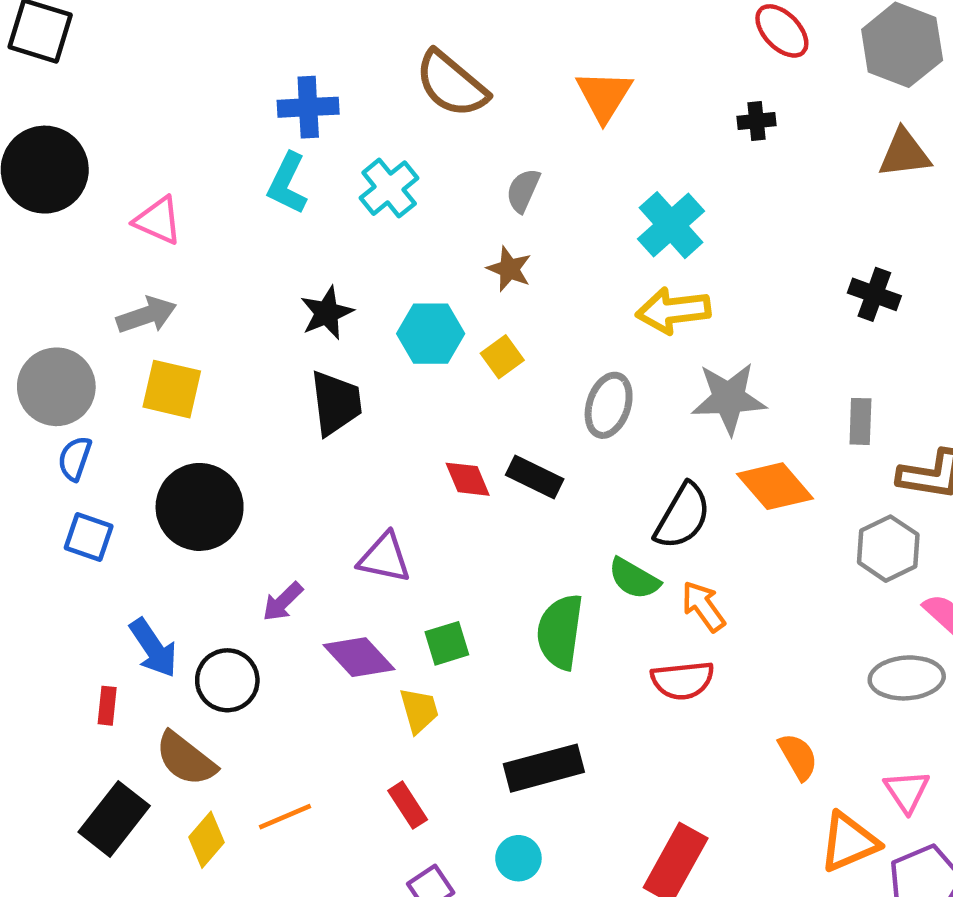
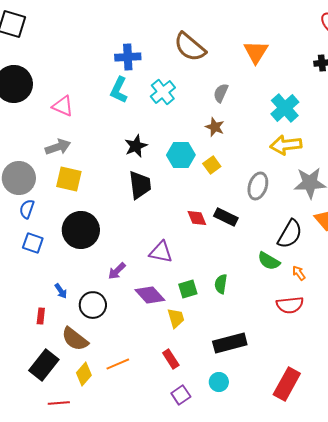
orange arrow: (703, 606) -> (299, 273), size x0.7
green semicircle: (560, 632) -> (221, 284), moved, size x0.6
blue arrow: (153, 648) -> (61, 291), size x0.6

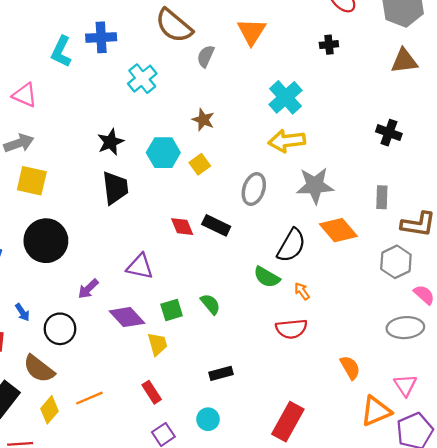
cyan L-shape: (119, 90) -> (61, 52), moved
gray semicircle: (221, 93) -> (206, 56), moved
green semicircle: (221, 284) -> (210, 304), turned 132
black rectangle: (230, 343) -> (221, 373), size x0.6

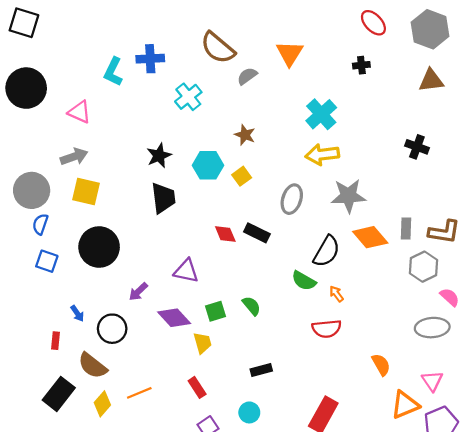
gray semicircle: (206, 56) -> (247, 76), turned 30
gray rectangle: (382, 197) -> (406, 228), moved

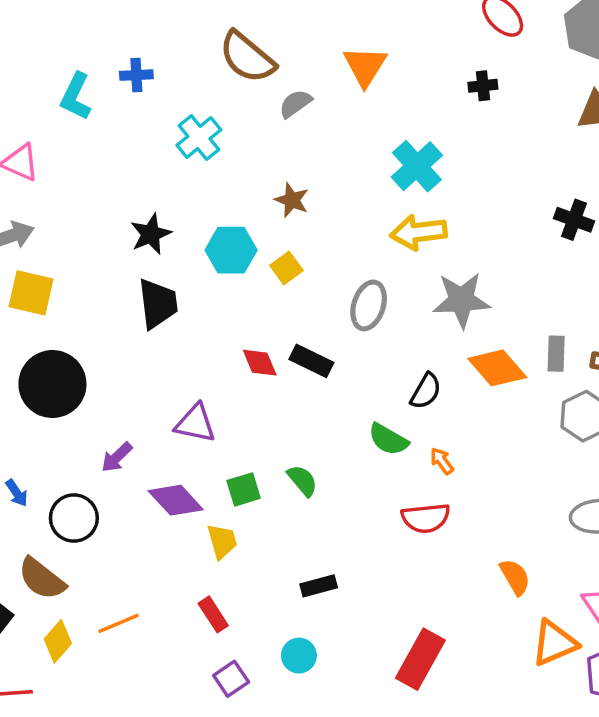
blue cross: (150, 59) -> (136, 75), size x0.7
black semicircle: (327, 251) -> (426, 391), size x0.7

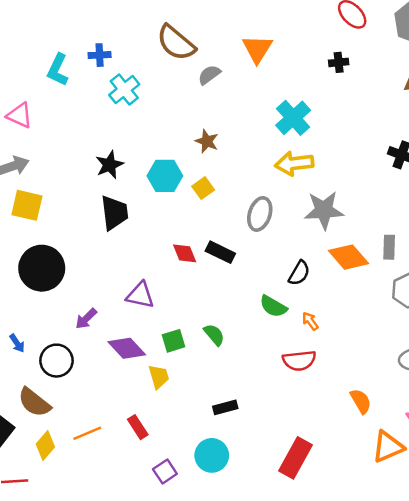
cyan cross: (199, 138) -> (124, 90), moved
red rectangle: (213, 614) -> (138, 427), moved
cyan circle: (299, 656) -> (212, 455), size x1.4

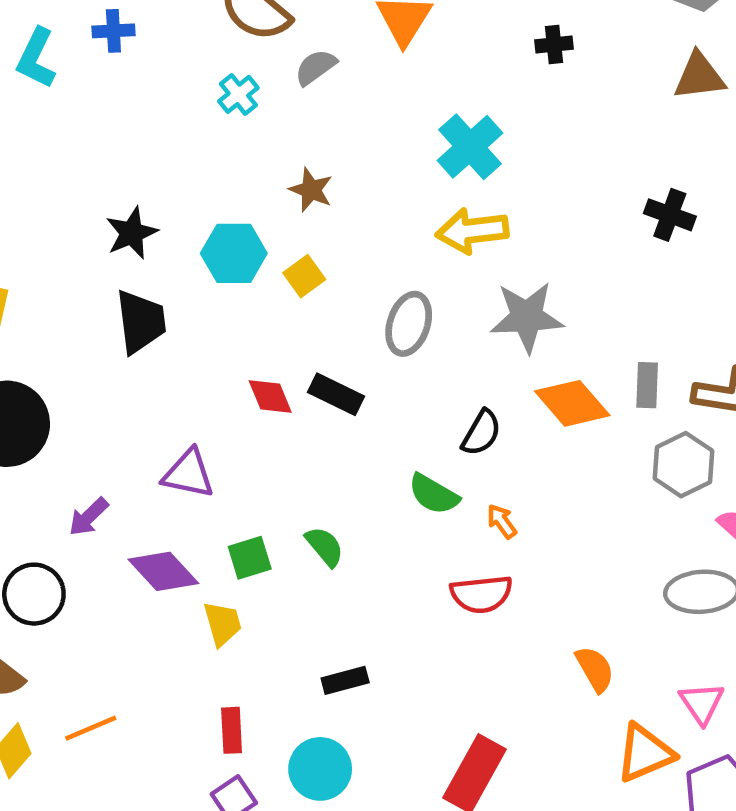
cyan cross: (124, 90) -> (238, 94), moved, size x0.7
red rectangle: (138, 427) -> (232, 730), moved, turned 30

